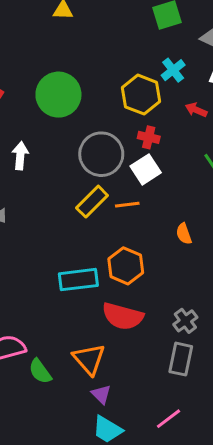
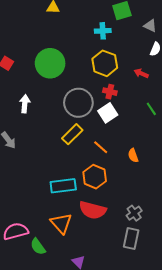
cyan cross: (173, 70) -> (103, 31), moved, turned 35
orange line: (127, 205) -> (101, 147), moved, turned 49
orange triangle: (89, 359) -> (61, 223), moved

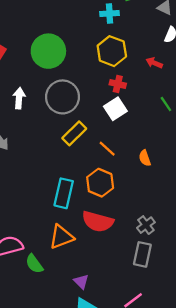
gray circle: (78, 103) -> (62, 97), moved
cyan rectangle: (63, 186) -> (64, 193), turned -70
orange triangle: (61, 223) -> (61, 237), turned 50

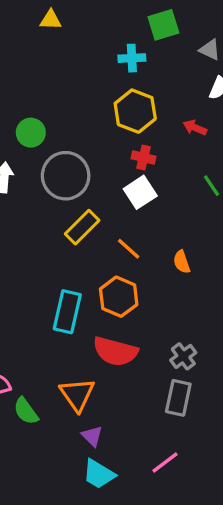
green circle: (48, 51) -> (31, 133), moved, size x0.6
orange triangle: (61, 237) -> (77, 395), moved, turned -44

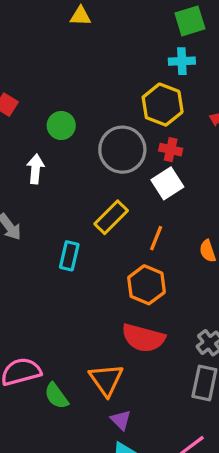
cyan cross: (132, 58) -> (182, 61), moved
gray circle: (66, 176) -> (122, 150), moved
orange line: (129, 249) -> (156, 238), turned 70
cyan rectangle: (67, 312) -> (69, 256), moved, size x0.7

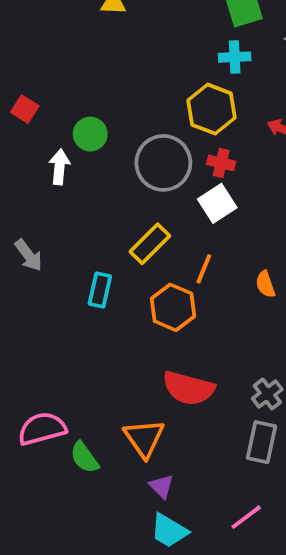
white arrow: (35, 169) -> (59, 167), moved
orange hexagon: (146, 285) -> (173, 307), moved

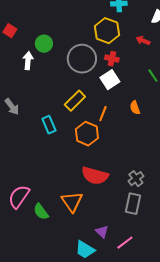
orange semicircle: (265, 284) -> (135, 108), moved
cyan rectangle: (100, 290) -> (49, 125), turned -36
pink semicircle: (42, 429) -> (19, 197), turned -40
purple triangle: (161, 486) -> (102, 232), moved

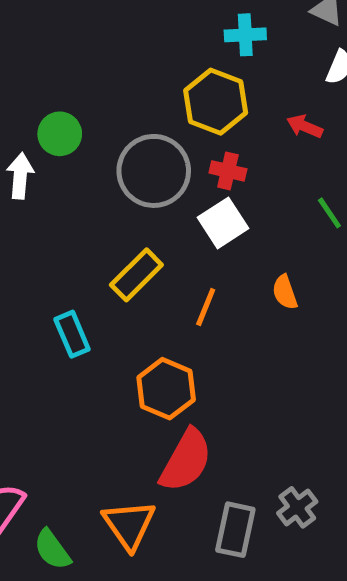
orange hexagon: (87, 134) -> (166, 389), moved
red semicircle: (95, 176) -> (186, 460), turned -76
gray cross: (136, 179) -> (297, 507), moved
gray rectangle: (133, 204) -> (235, 530), moved

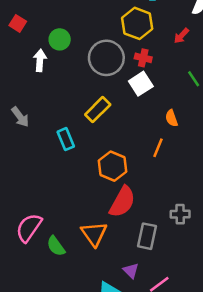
red arrow: (305, 126) -> (181, 36), turned -70
orange line: (206, 307) -> (158, 148), moved
gray cross: (297, 507) -> (180, 214), moved, turned 36

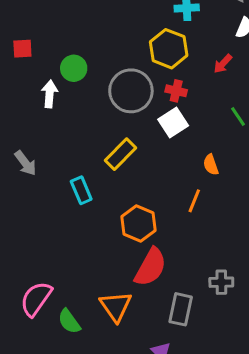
red square: (18, 23) -> (22, 49), turned -35

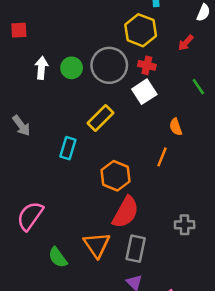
green circle: (74, 68) -> (72, 68), moved
cyan rectangle: (81, 190) -> (68, 148), turned 40
pink semicircle: (36, 299) -> (30, 216), moved
gray rectangle: (181, 309) -> (136, 249), moved

